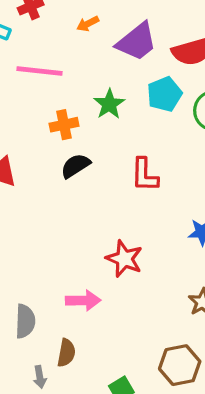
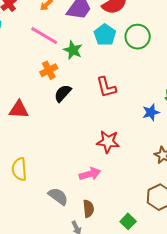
pink line: (40, 71) -> (44, 35), moved, turned 40
gray semicircle: (25, 321) -> (58, 196), turned -40

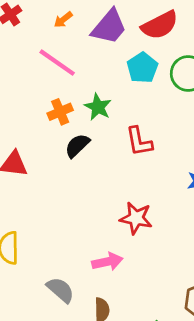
green star: (73, 50) -> (98, 107), moved

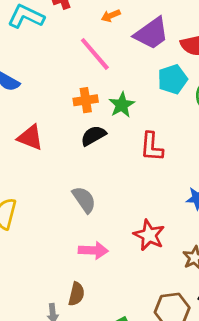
red star: (136, 218) -> (149, 235), moved
gray semicircle: (60, 290) -> (84, 200), moved

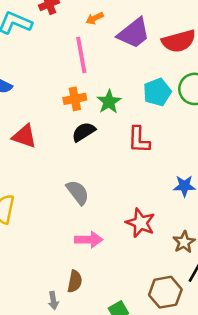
pink line: (95, 54) -> (81, 55), turned 33
cyan pentagon: (172, 79) -> (157, 92), moved

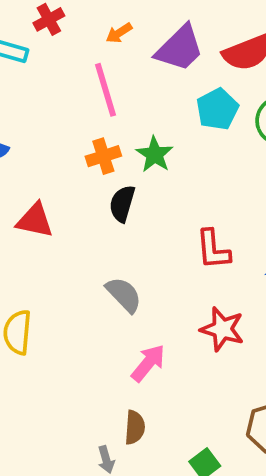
cyan pentagon: (157, 92) -> (217, 109), moved
black semicircle: (84, 132) -> (122, 204), turned -35
red L-shape: (139, 140) -> (213, 249), moved
pink arrow: (89, 240) -> (148, 363), turned -44

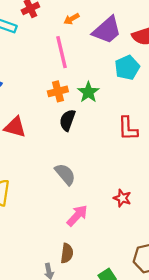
red L-shape: (213, 249) -> (128, 128), moved
red star: (222, 329) -> (122, 198), size x0.7

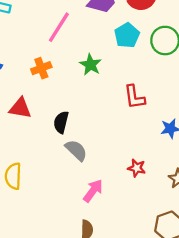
pink line: (62, 52) -> (59, 27), turned 52
orange cross: (58, 91) -> (41, 68), moved
black semicircle: (67, 120) -> (61, 122), moved

